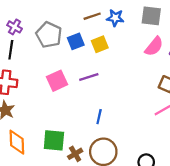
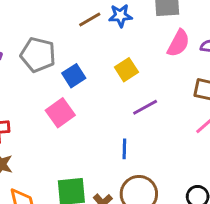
blue square: (76, 41) -> (74, 76), moved
yellow square: (100, 44) -> (126, 70), moved
purple line: (89, 77) -> (145, 107), moved

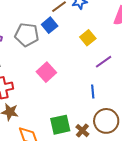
blue square: (74, 76) -> (50, 25), moved

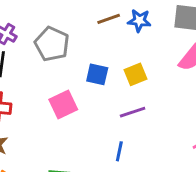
blue square: (50, 25) -> (97, 74), moved, turned 35
purple line: (104, 62) -> (133, 112), moved

